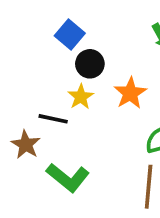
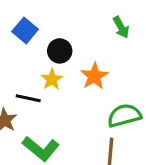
blue square: (70, 34) -> (25, 30), moved

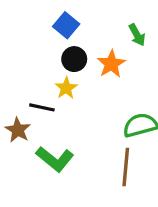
blue square: (25, 30) -> (66, 25), moved
orange star: (94, 76) -> (111, 64), moved

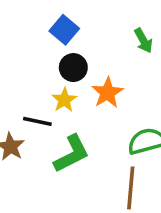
orange star: (111, 64) -> (107, 93), moved
green L-shape: (55, 159) -> (72, 154), moved, turned -66

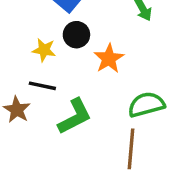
yellow star: (64, 100) -> (44, 50), moved, turned -30

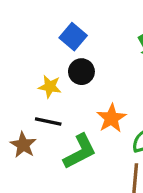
orange star: (109, 59) -> (111, 118), moved

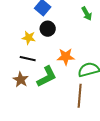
orange star: (111, 118) -> (66, 57), turned 30
brown star: (23, 145) -> (21, 80), moved

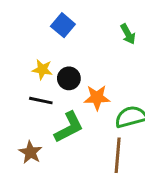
black circle: (48, 29) -> (69, 78), moved
brown star: (21, 80) -> (30, 152), moved

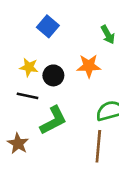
orange star: (97, 98) -> (89, 66), moved

